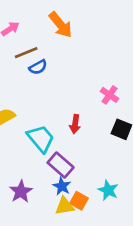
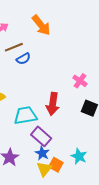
red arrow: (75, 124) -> (53, 104), size x1.5
cyan trapezoid: (41, 139) -> (25, 115), turned -60
yellow triangle: (65, 206) -> (44, 169), turned -42

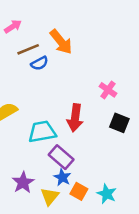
orange arrow: (41, 25) -> (61, 42), moved
cyan star: (79, 156) -> (107, 194), moved
yellow triangle: (44, 169) -> (50, 196), moved

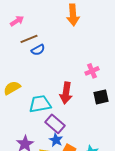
orange arrow: (61, 42) -> (73, 15), moved, turned 35
pink cross: (108, 90) -> (92, 71), turned 32
black square: (119, 123) -> (101, 97), turned -35

